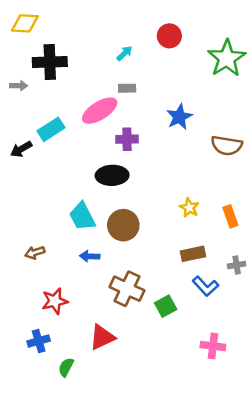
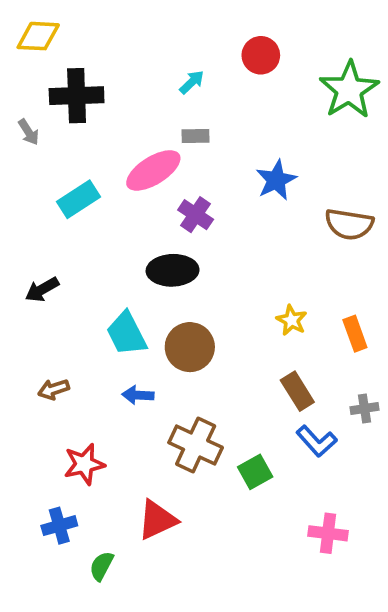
gray arrow: (19, 86) -> (29, 132), turned 56
purple cross: (127, 139) -> (196, 215), turned 35
black arrow: (21, 149) -> (42, 289), moved
brown rectangle: (193, 254) -> (297, 391), turned 70

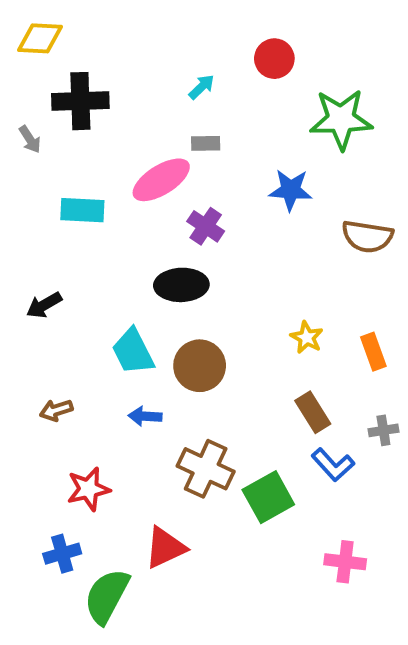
green star: (349, 90) -> (341, 119), moved, turned 30
blue star: (276, 180) -> (291, 190), turned 30
cyan rectangle: (78, 199) -> (82, 210), turned 36
green square: (255, 472) -> (268, 497), size x1.4
green semicircle: (102, 566) -> (107, 596), size x1.8

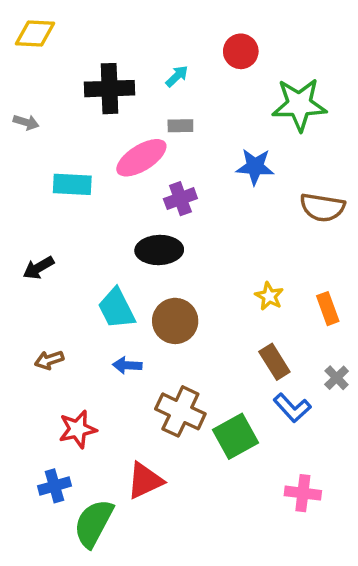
black cross: (80, 101) -> (109, 89), moved
gray arrow: (30, 139) -> (26, 122), turned -40
purple cross: (206, 226) -> (180, 199), turned 36
gray cross: (383, 430) -> (337, 378), turned -35

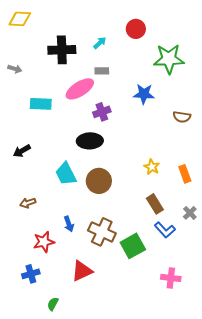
brown semicircle: (322, 207) -> (182, 117), size x0.7
blue arrow: (127, 365) -> (69, 224), moved, turned -112
green semicircle: (94, 523) -> (53, 304), moved, size x0.5

